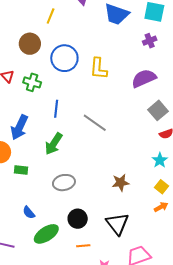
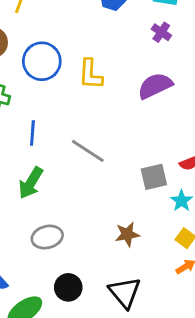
purple cross: (150, 41) -> (161, 32), turned -32
gray square: (158, 110) -> (154, 177), moved, turned 30

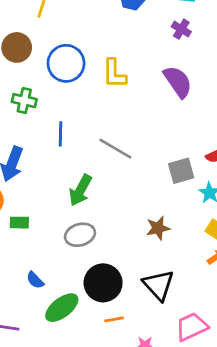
purple semicircle: (155, 86) -> (178, 82), turned 84
green arrow: (31, 183) -> (80, 190), moved
black circle: (68, 287) -> (103, 283), size x1.4

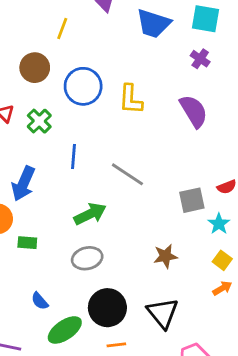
green cross: (24, 101) -> (39, 121), turned 30
green arrow: (80, 190) -> (90, 214), turned -148

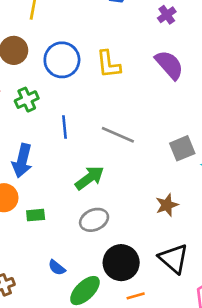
purple cross: (200, 59) -> (167, 15), turned 30
green cross: (39, 121) -> (27, 100), turned 30

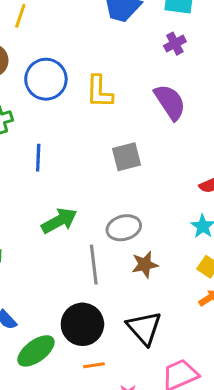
gray line: (118, 135) -> (94, 265), moved, turned 52
gray square: (182, 148) -> (126, 157), moved
gray ellipse: (94, 220) -> (124, 228), moved

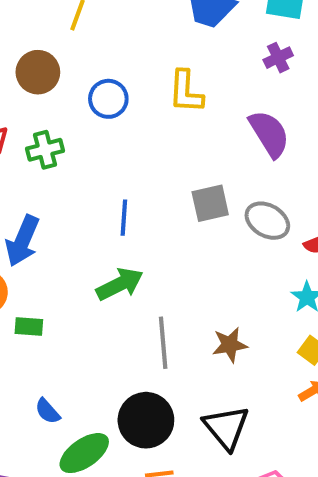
blue circle: (46, 79) -> (108, 99), size x0.7
yellow L-shape: (99, 92) -> (186, 92), moved
blue line: (38, 158) -> (124, 218), moved
gray ellipse: (124, 228) -> (267, 221), moved, turned 44

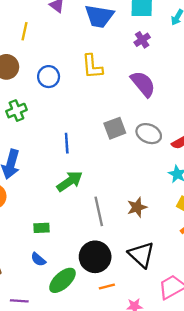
green rectangle: (29, 326) -> (42, 228), moved

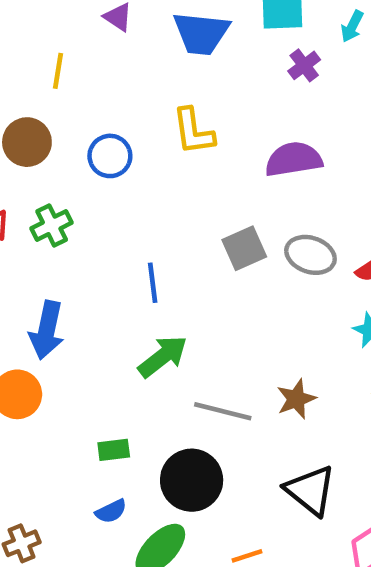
purple cross: (142, 40) -> (304, 65), moved
purple semicircle: (143, 84) -> (294, 159), turned -56
gray line: (99, 211) -> (223, 411), turned -60
black circle: (95, 257) -> (192, 480), moved
blue semicircle: (38, 259) -> (111, 511), turned -63

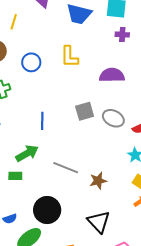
purple cross: (304, 65) -> (122, 35), turned 32
green arrow: (163, 356) -> (27, 153), moved
gray line: (223, 411) -> (66, 168), moved
green rectangle: (114, 450) -> (15, 176), moved

